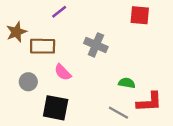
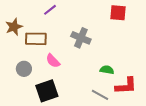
black square: (56, 108) -> (47, 91), turned -30

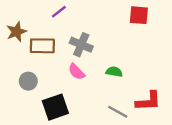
gray cross: (81, 38) -> (81, 45), moved
pink semicircle: (53, 61) -> (77, 72), moved
green semicircle: (107, 70) -> (114, 72), moved

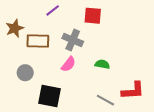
red square: (139, 15) -> (93, 16), moved
pink semicircle: (77, 72) -> (68, 64), turned -98
black square: (55, 107) -> (49, 96), turned 30

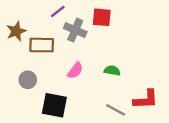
gray cross: (73, 40) -> (75, 30), moved

